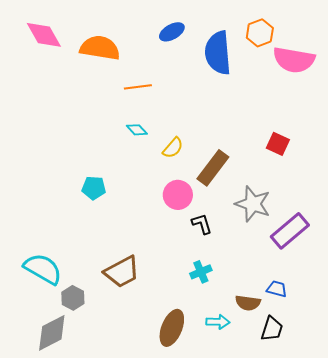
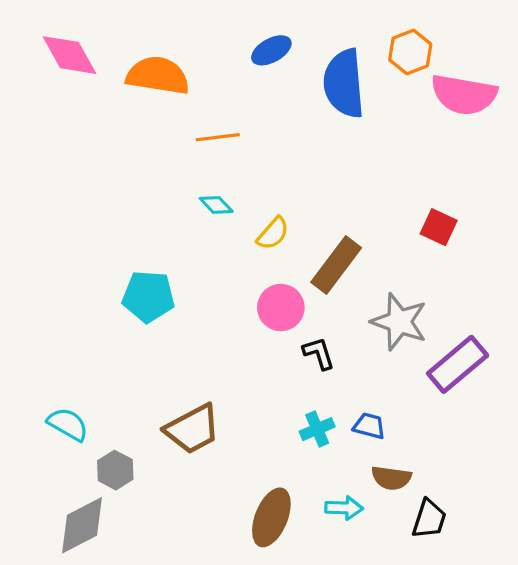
cyan pentagon: (94, 188) -> (148, 296), size x1.4
cyan semicircle: (43, 269) -> (68, 424), size x0.7
blue trapezoid: (277, 289) -> (369, 426), moved

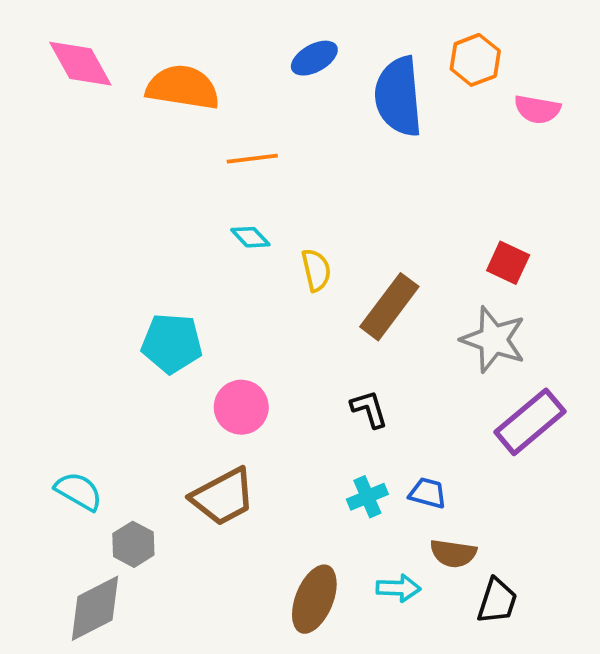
pink semicircle: (464, 95) -> (537, 109), size x0.6
yellow semicircle: (273, 233) -> (316, 270), turned -54
pink circle: (281, 308) -> (241, 407), moved
gray star: (399, 322) -> (493, 340), moved

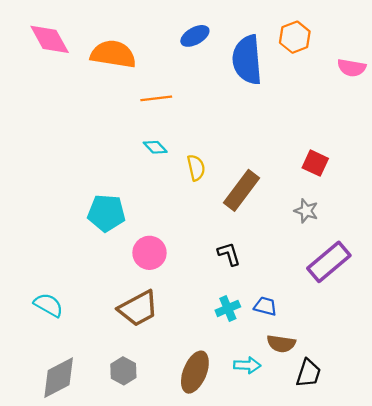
pink semicircle: (537, 109) -> (352, 68), moved
gray star: (493, 340) -> (306, 211), size x0.6
gray hexagon: (133, 544) -> (123, 371), moved

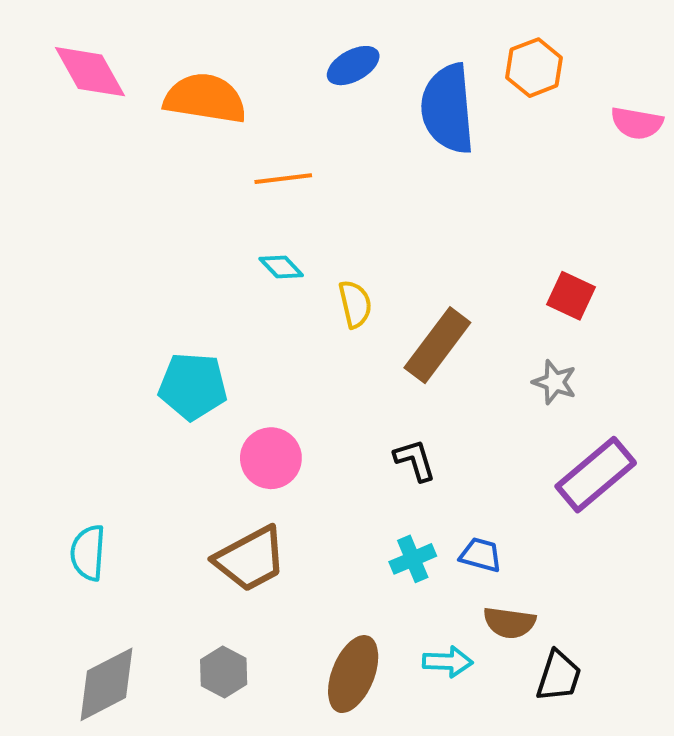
cyan semicircle: (48, 305) -> (88, 553), turned -116

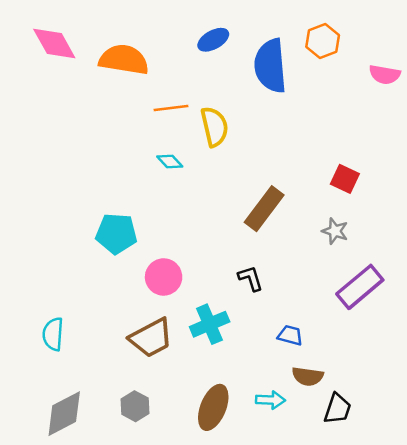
yellow semicircle: (355, 304) -> (214, 127), moved, size x1.4
cyan cross: (413, 559) -> (210, 324), moved, size x1.4

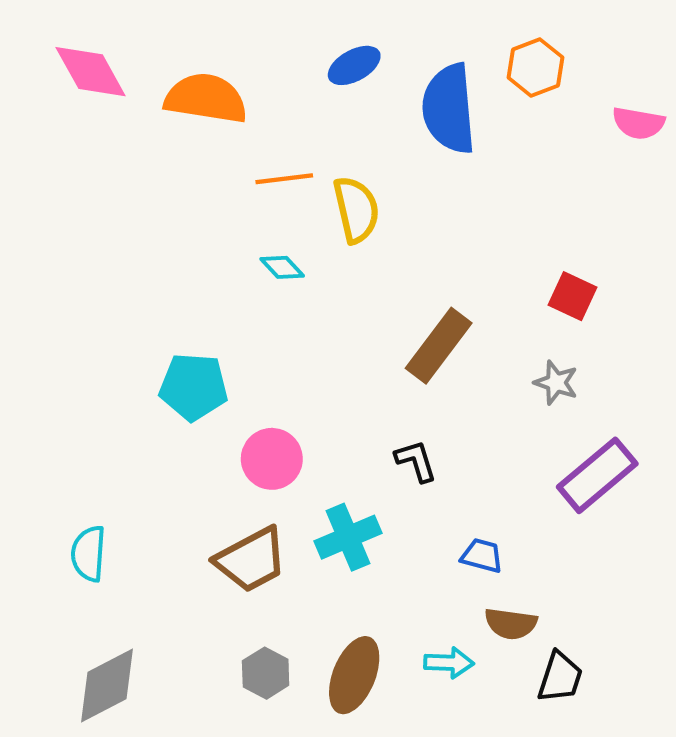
gray hexagon: (135, 406) -> (266, 673), moved

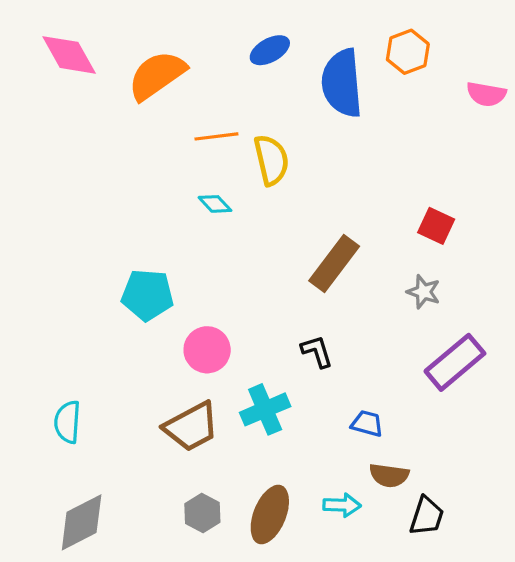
orange semicircle: (206, 98) -> (157, 75), turned -44

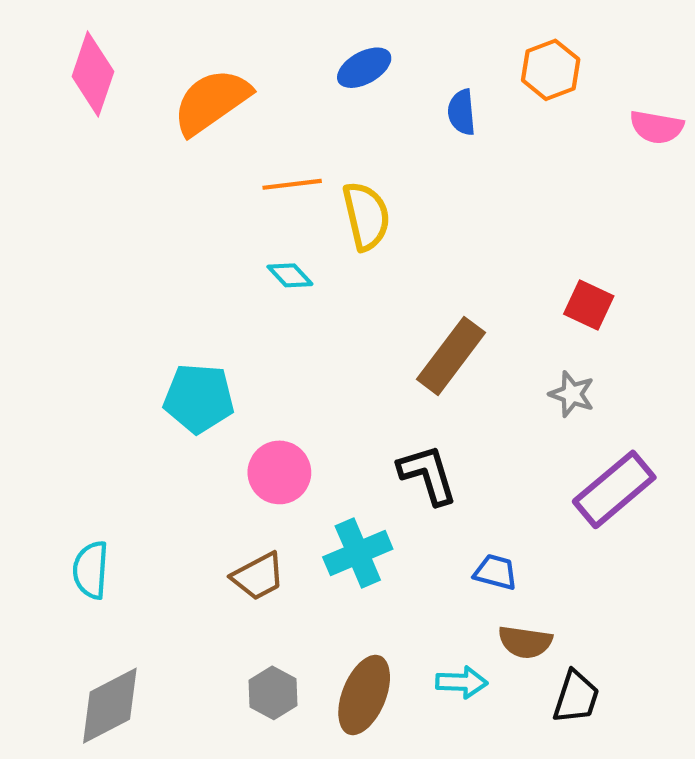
pink diamond: (69, 55) -> (93, 74), turned 48
blue semicircle: (342, 83) -> (462, 112), size x0.5
black L-shape: (317, 351) -> (428, 475), size x1.4
brown trapezoid: (191, 427) -> (258, 576), size x0.7

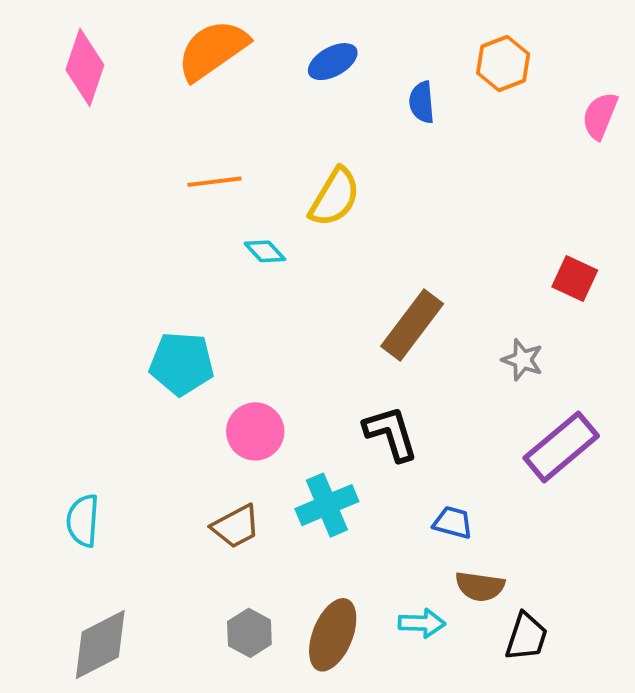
orange semicircle: (212, 102) -> (213, 50), moved
pink semicircle: (657, 127) -> (600, 116), turned 102
orange line: (292, 184) -> (215, 182), moved
yellow semicircle: (366, 216) -> (335, 197), turned 44
red square: (589, 305) -> (575, 278), moved

